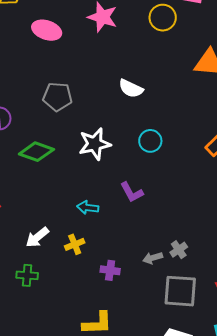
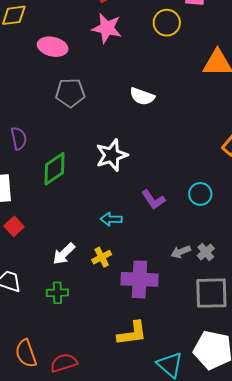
gray pentagon: (58, 97) -> (70, 93), moved
cyan circle: (150, 141) -> (200, 194), moved
green diamond: (36, 152) -> (54, 169), turned -48
gray arrow: (153, 258) -> (181, 252), moved
purple cross: (110, 270) -> (140, 279), size x1.8

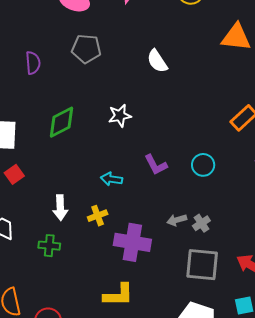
white semicircle: (142, 96) -> (157, 61), turned 30
purple semicircle: (19, 138) -> (33, 63), moved
white star: (112, 155) -> (120, 116), size x0.7
white arrow: (64, 254) -> (60, 208), turned -55

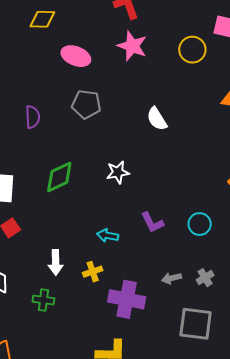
gray cross: (201, 223) -> (205, 278), moved

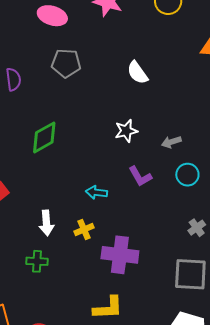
white star: (118, 172) -> (126, 131), moved
gray arrow: (172, 278) -> (171, 142), moved

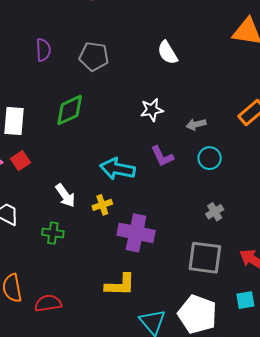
gray pentagon: (66, 63) -> (94, 56), moved
cyan arrow: (96, 192) -> (117, 169), size x1.6
white arrow: (46, 223) -> (65, 196), turned -35

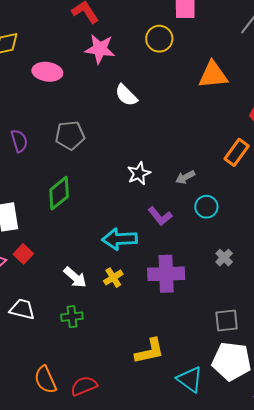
white semicircle: (168, 53) -> (126, 95), moved
purple cross: (136, 233) -> (166, 274), moved
gray square: (205, 258) -> (227, 321), moved, size x0.7

